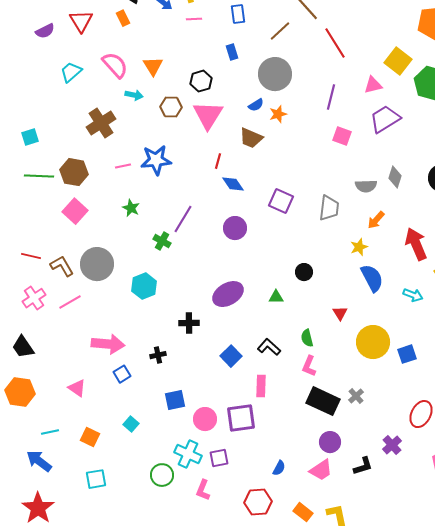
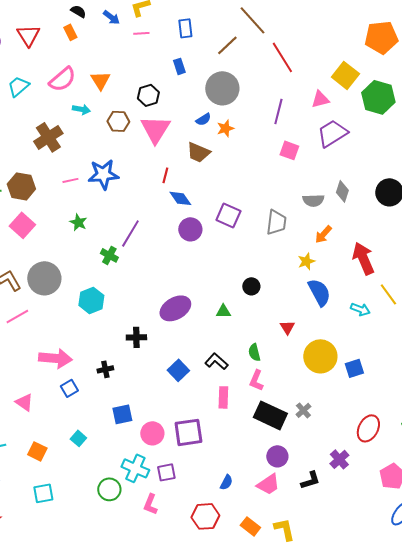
pink semicircle: (115, 65) -> (62, 79), turned 92
purple circle: (235, 228) -> (190, 229), moved
pink rectangle: (261, 386) -> (223, 397), moved

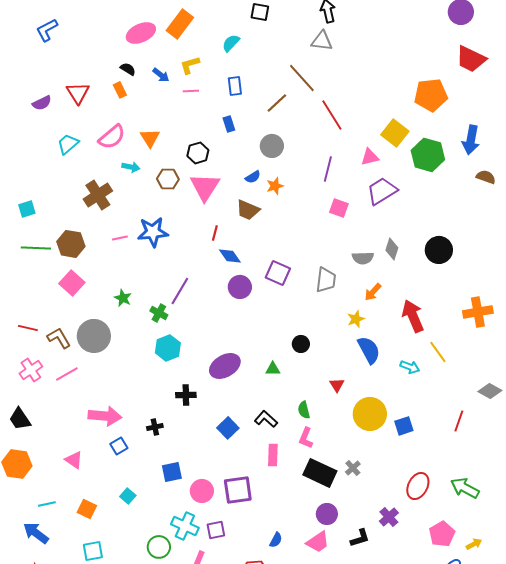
gray circle: (222, 88) -> (272, 146), size x0.7
green star: (78, 222) -> (123, 298), moved
cyan hexagon: (91, 300) -> (168, 348), moved

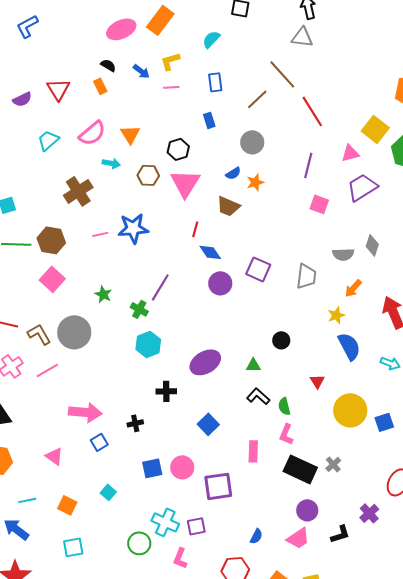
black L-shape: (266, 419) -> (258, 396), moved
pink circle: (202, 491) -> (182, 467), moved

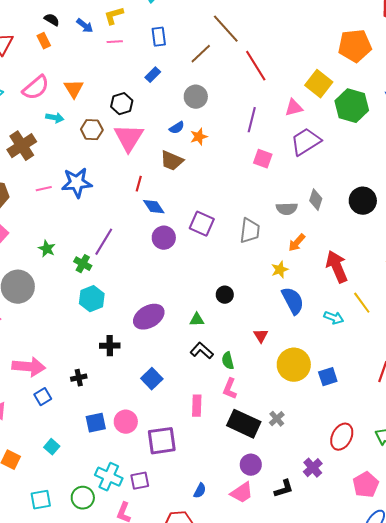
blue rectangle: (209, 120) -> (153, 75), turned 63
cyan square: (73, 547) -> (41, 500), moved

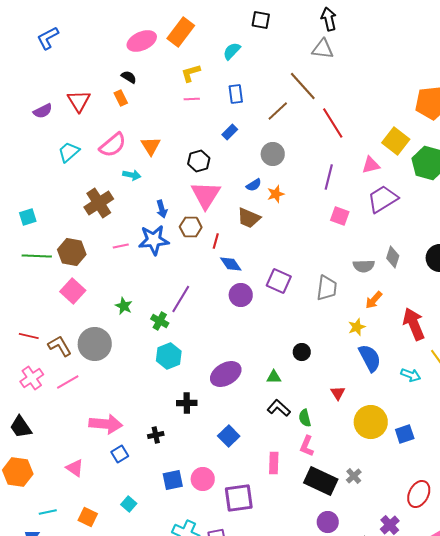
blue arrow: (85, 26) -> (162, 209), moved, turned 36
brown hexagon: (92, 130) -> (191, 227), moved

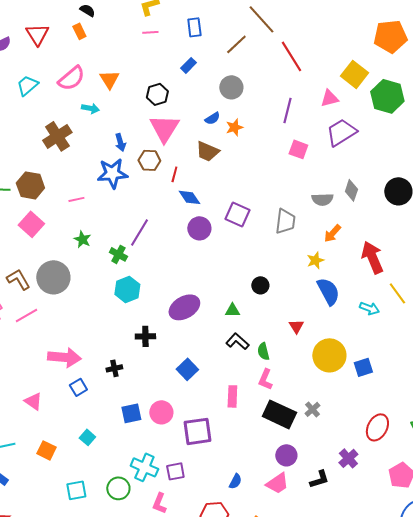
pink line: (121, 246) -> (76, 199), moved

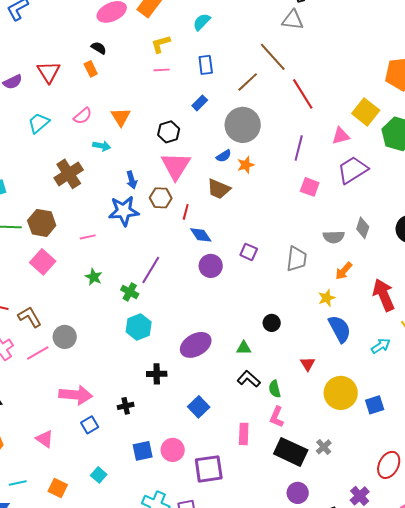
pink semicircle: (71, 78) -> (83, 116), size x0.7
gray circle: (231, 87) -> (243, 125), size x1.5
purple square: (237, 214) -> (249, 252), size x0.7
gray circle: (53, 277) -> (65, 337), moved, size x0.7
cyan arrow: (369, 308) -> (381, 346), turned -54

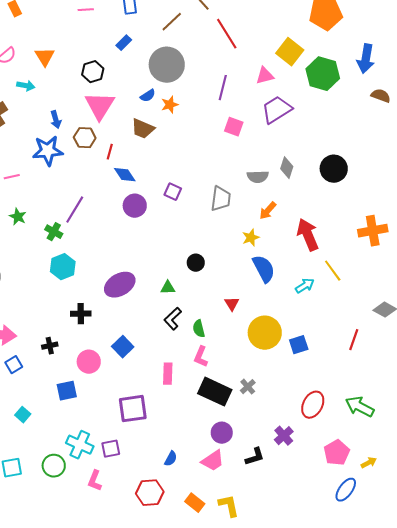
black L-shape: (249, 379) -> (173, 319), turned -85
pink circle: (173, 450) -> (89, 362), moved

